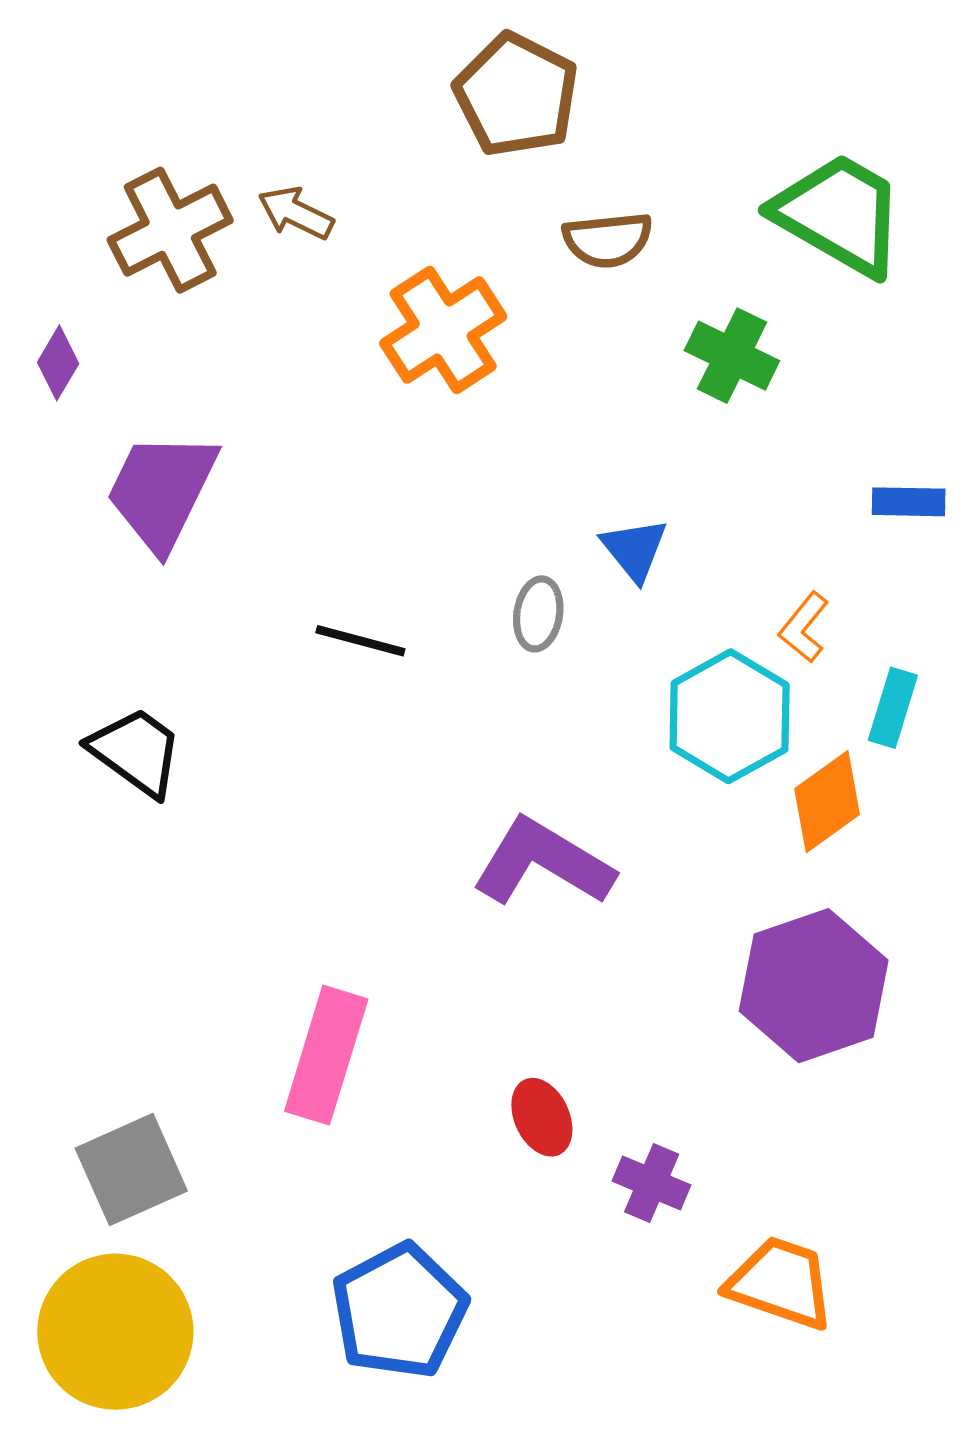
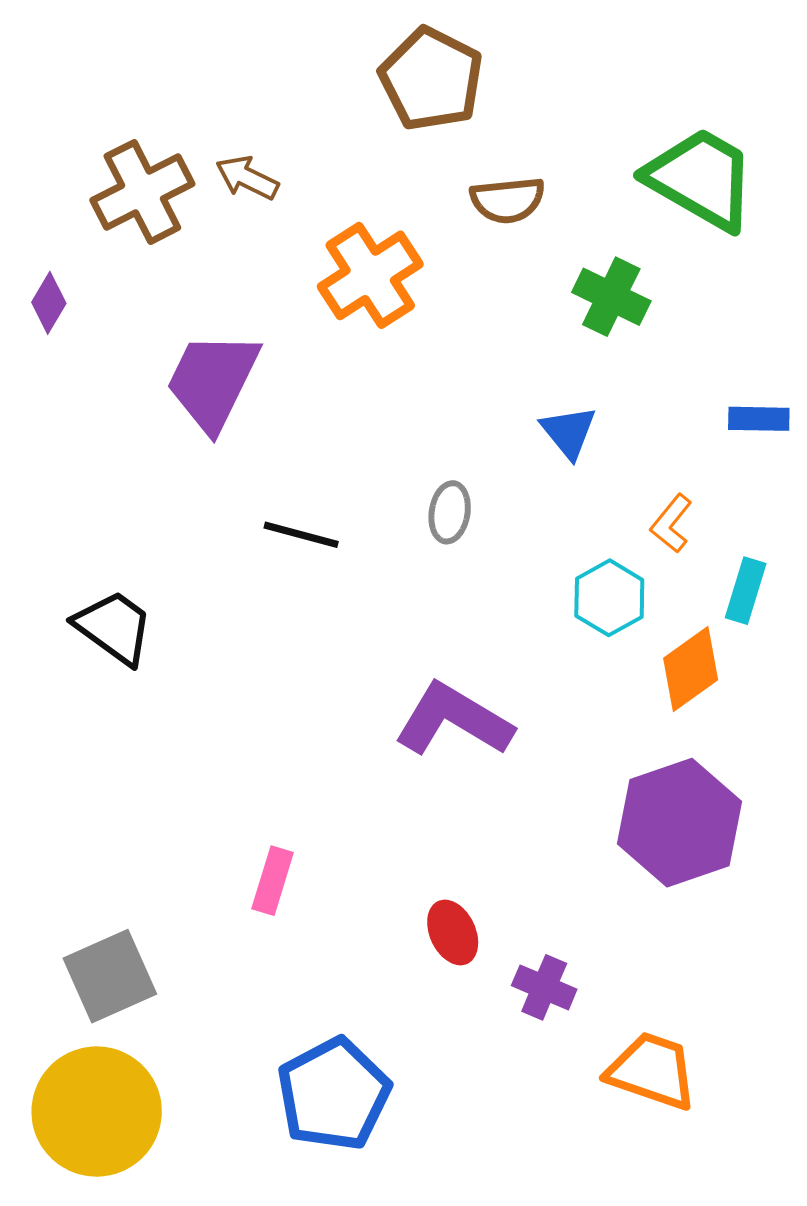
purple trapezoid: (162, 491) -> (213, 381), moved
blue triangle: (634, 549) -> (569, 432), moved
cyan hexagon: (730, 716) -> (609, 598), size x0.7
pink rectangle: (326, 1055) -> (273, 881), size x0.6

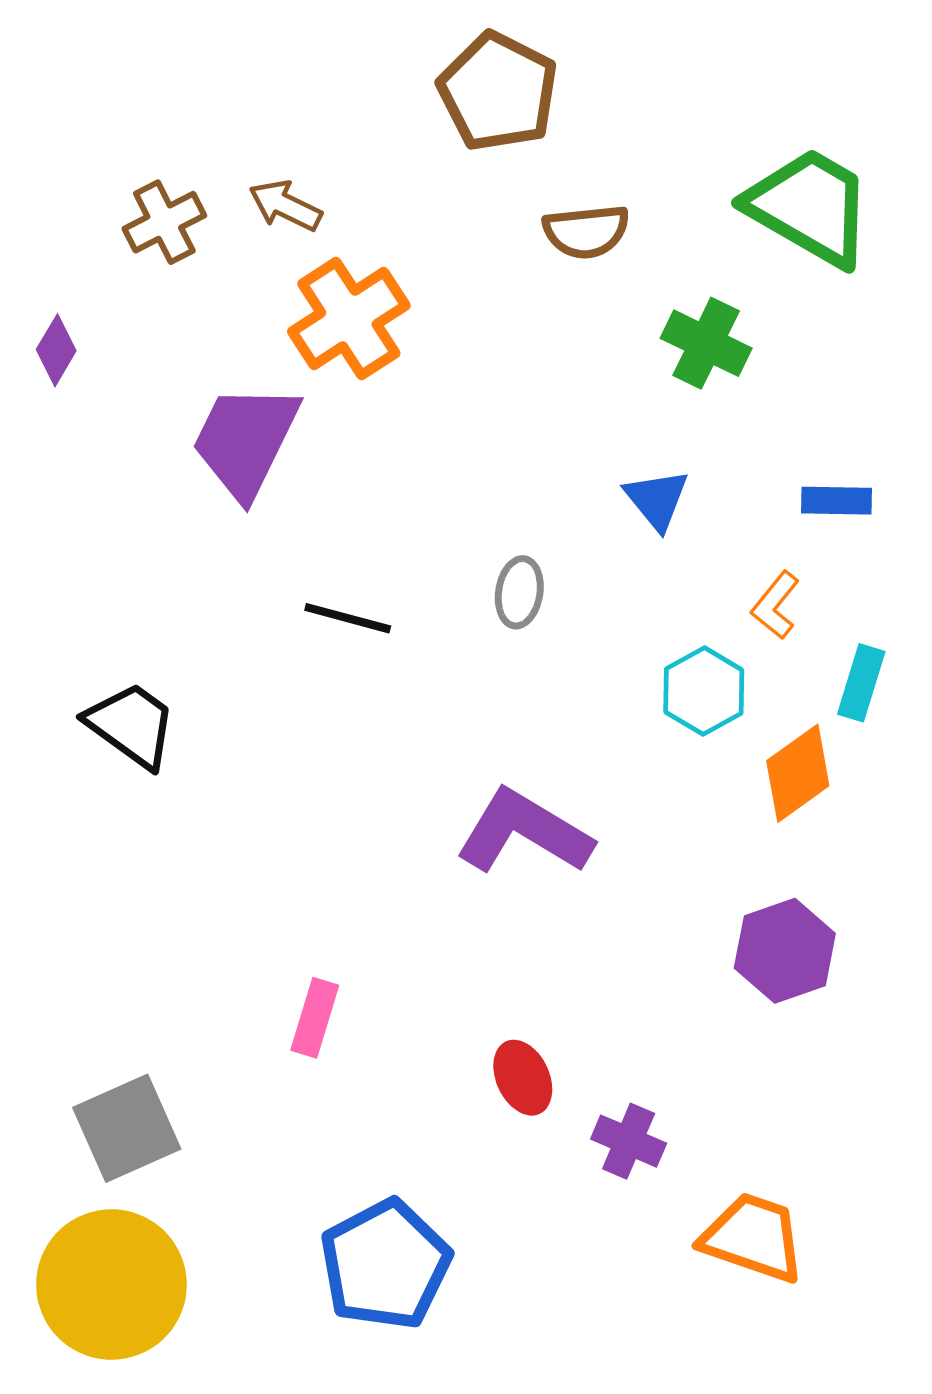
brown cross: (142, 192) -> (164, 222), size x0.7
orange cross: (370, 275) -> (349, 318), moved
blue rectangle: (759, 419) -> (837, 501), moved
purple hexagon: (679, 823) -> (785, 951), size x0.7

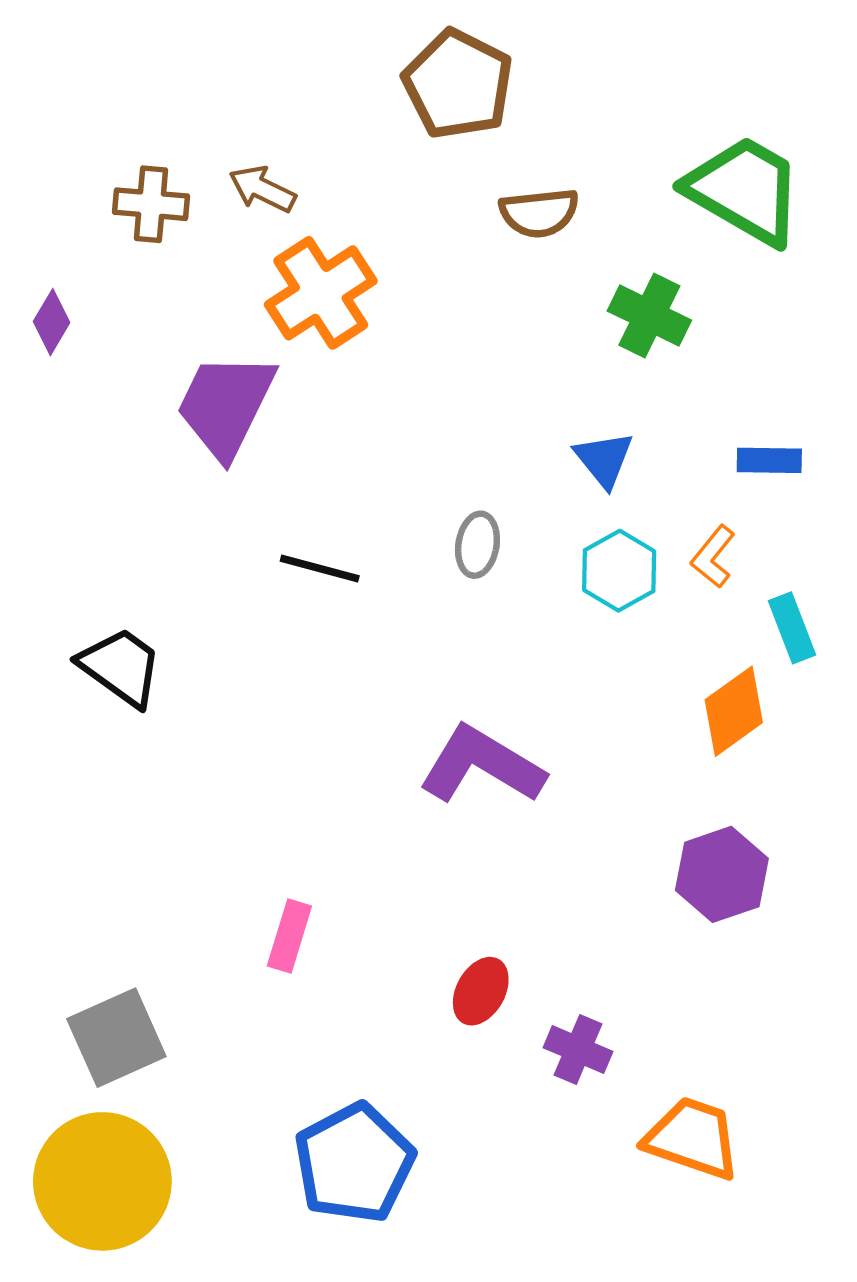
brown cross: (164, 222) -> (151, 204), turned 32
cyan rectangle: (861, 683) -> (792, 628), turned -38
cyan hexagon: (704, 691) -> (619, 571), moved
red ellipse: (523, 1078) -> (481, 991), turned 54

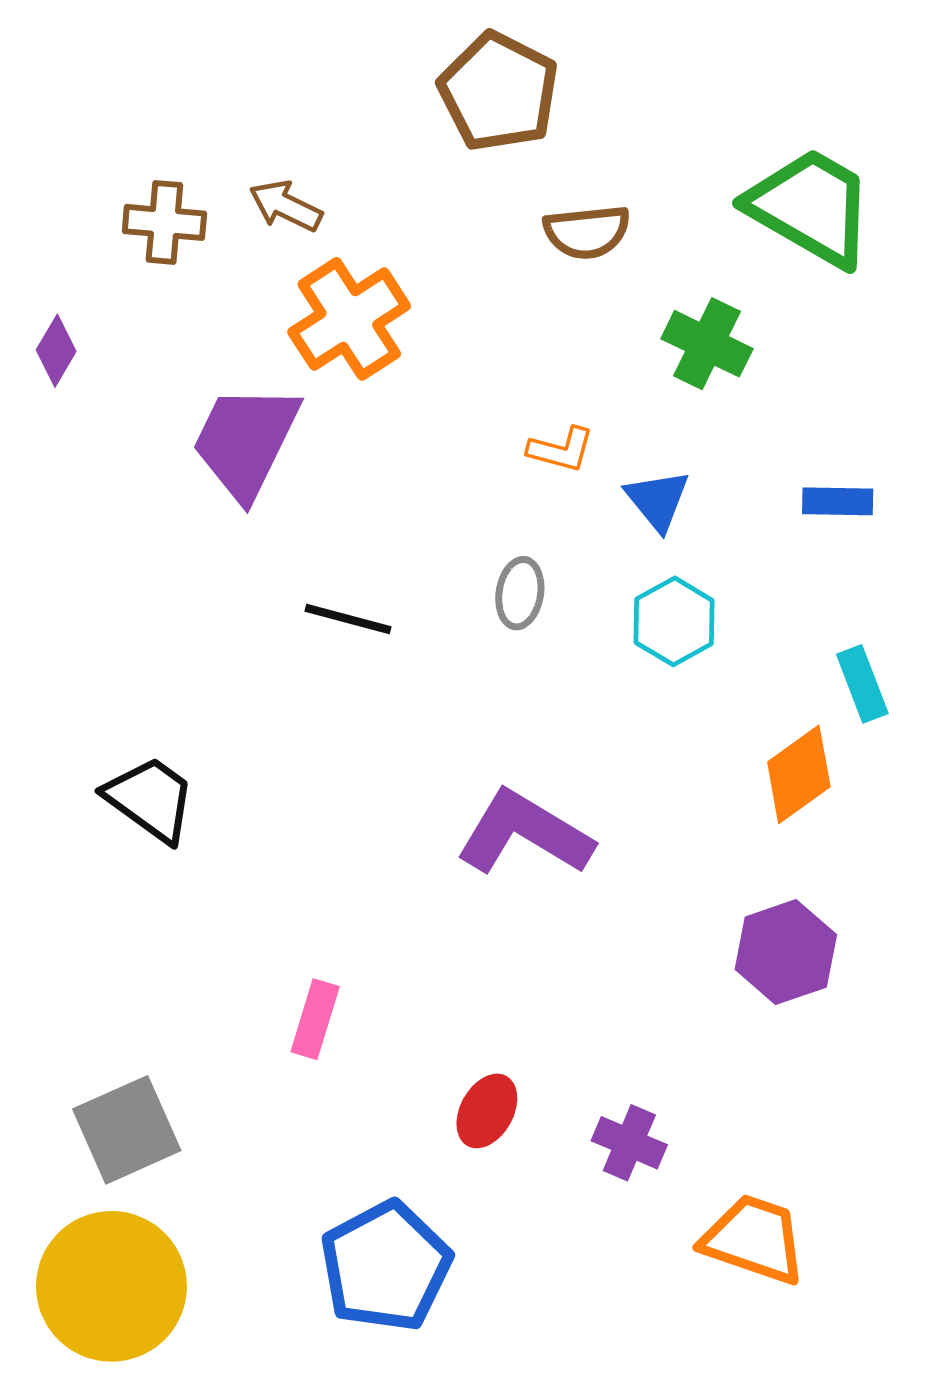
orange L-shape: (713, 557) -> (561, 450), moved, turned -114
black trapezoid: (121, 667) -> (150, 799), moved
red ellipse: (481, 991) -> (487, 1111), moved

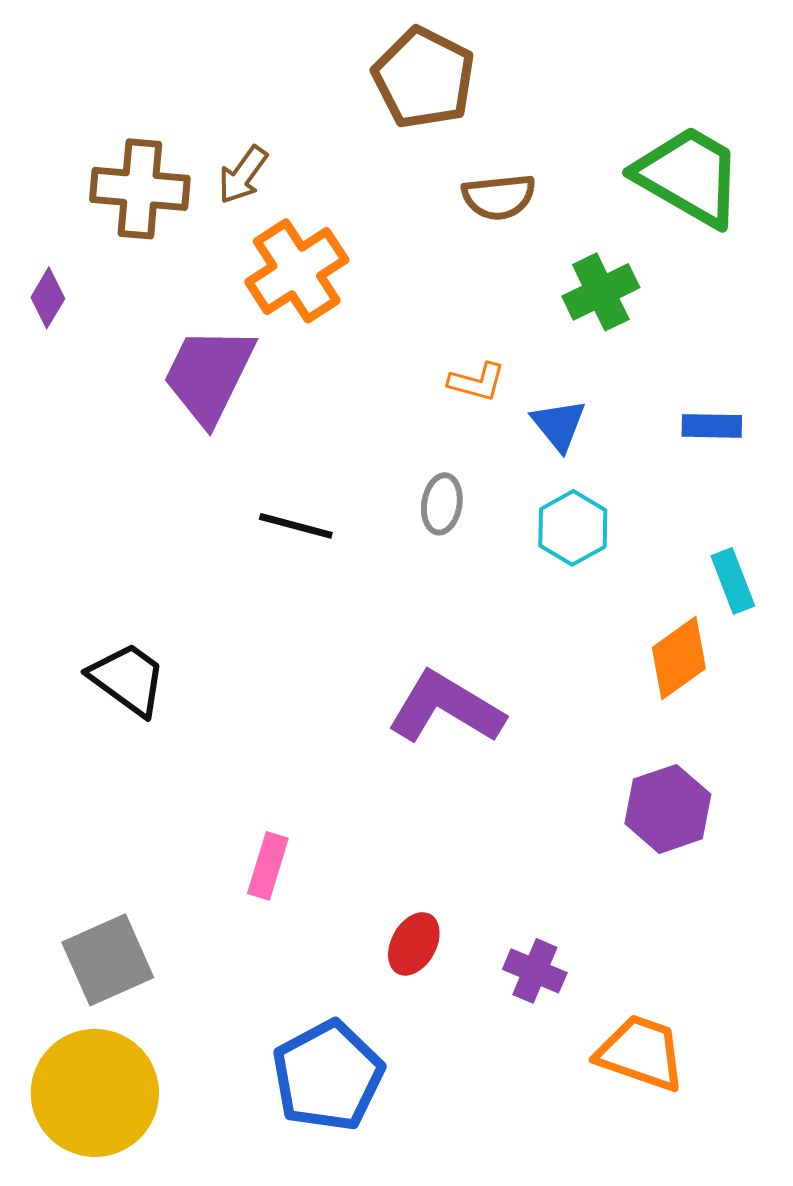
brown arrow: (286, 206) -> (243, 175), turned -80
brown cross: (164, 222) -> (140, 189), size x1.4
green cross: (707, 344) -> (601, 292), turned 38

